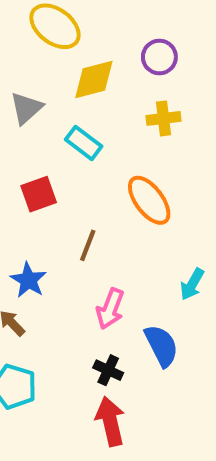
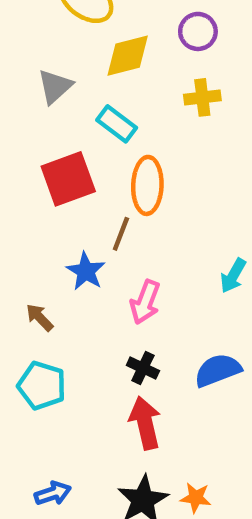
red square: (39, 194) -> (68, 179), size x1.4
orange ellipse: (149, 200) -> (147, 185), moved, turned 39
blue star: (28, 280) -> (86, 271), moved
blue semicircle: (161, 346) -> (218, 370), moved, turned -84

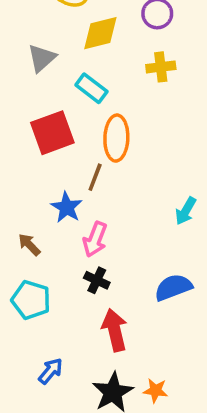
pink arrow: (145, 302) -> (95, 239), moved
black cross: (143, 368) -> (97, 280), moved
blue arrow: (53, 493) -> (51, 371), moved, turned -32

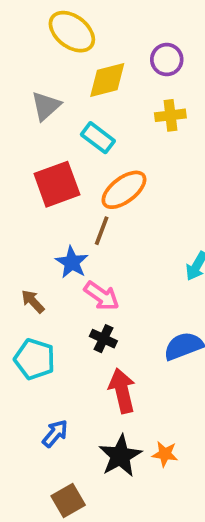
orange ellipse: (116, 138) -> (124, 190), turned 51
pink arrow: (95, 239) -> (102, 296), turned -76

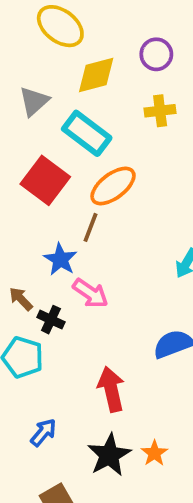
cyan rectangle: (98, 138) -> (87, 133), size x1.4
red square: (57, 184) -> (45, 180), turned -33
black cross: (103, 339) -> (51, 320), moved
orange star: (165, 454) -> (154, 453), turned 30

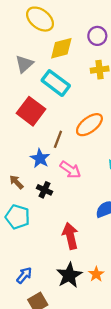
orange ellipse: (113, 186) -> (89, 125), moved
pink arrow: (90, 293) -> (70, 170), moved
black cross: (51, 320) -> (44, 190), moved
blue arrow: (43, 432) -> (24, 275), moved

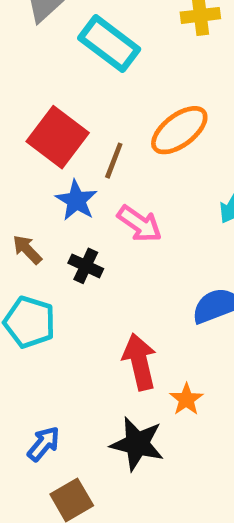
red square: (31, 111) -> (58, 137), moved
orange star: (96, 274) -> (186, 399), moved
black star: (69, 275) -> (137, 444), turned -30

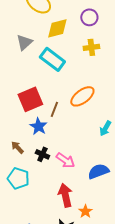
red square: (58, 137) -> (30, 99), turned 30
pink arrow: (140, 224) -> (65, 160), moved

